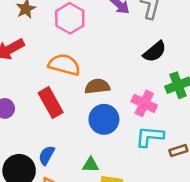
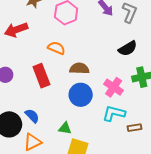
orange semicircle: (64, 65) -> (56, 48), size x0.7
blue semicircle: (47, 155) -> (32, 116), turned 98

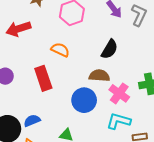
black semicircle: (128, 48) -> (110, 49), moved, turned -30
brown semicircle: (79, 68) -> (99, 76), moved
blue semicircle: (32, 116) -> (32, 121), turned -70

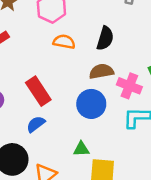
orange semicircle: (60, 50) -> (64, 42), moved
blue semicircle: (32, 121) -> (36, 124), moved

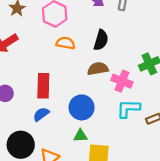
red rectangle: (38, 91) -> (43, 86), turned 35
blue circle: (91, 104) -> (82, 107), moved

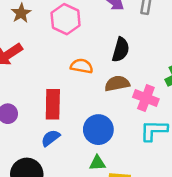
orange semicircle: (66, 43) -> (82, 66), moved

